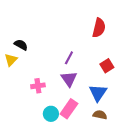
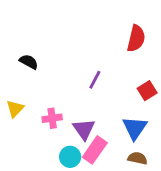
yellow triangle: (11, 60) -> (15, 109), moved
purple triangle: (69, 79) -> (84, 129), moved

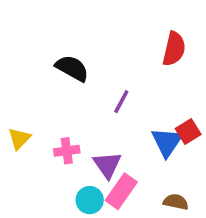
black semicircle: (29, 62) -> (72, 68), moved, size x1.4
red square: (147, 91) -> (188, 131), moved
blue triangle: (135, 128) -> (167, 142), moved

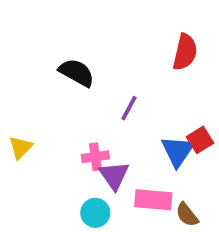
pink cross: (67, 151) -> (95, 157), moved
pink rectangle: (121, 191) -> (153, 200), moved, turned 60
brown semicircle: (176, 202) -> (187, 215), turned -140

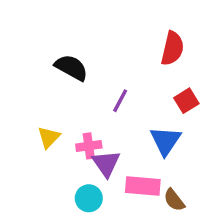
red square: (200, 140) -> (186, 101), moved
yellow triangle: (21, 147) -> (49, 137), moved

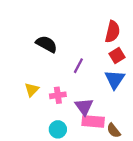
red square: (186, 101) -> (117, 55), moved
blue triangle: (165, 141) -> (115, 79), moved
purple triangle: (106, 163) -> (84, 107), moved

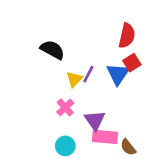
blue triangle: (115, 79) -> (118, 74), moved
yellow triangle: (32, 90) -> (74, 79), moved
pink cross: (58, 95) -> (65, 107), turned -35

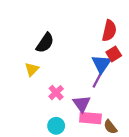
black semicircle: (52, 50) -> (45, 43), turned 95
purple line: (88, 74) -> (97, 80), moved
yellow triangle: (74, 79) -> (32, 69), moved

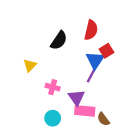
red semicircle: (109, 31) -> (91, 30), moved
black semicircle: (45, 43) -> (59, 40), moved
pink cross: (56, 93) -> (53, 87), turned -32

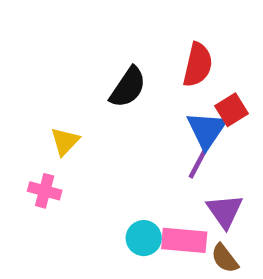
pink cross: (53, 87) -> (45, 191), moved
purple triangle: (76, 97) -> (225, 211), moved
cyan circle: (53, 118) -> (144, 238), moved

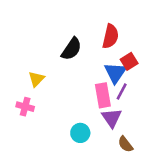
purple line: (198, 164) -> (122, 92), moved
purple triangle: (225, 211) -> (112, 118), moved
pink rectangle: (184, 240) -> (103, 95), moved, turned 75

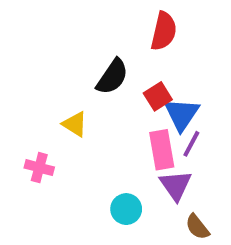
red semicircle: (110, 36) -> (164, 31), moved
red square: (129, 61) -> (158, 96), moved
yellow triangle: (36, 79) -> (75, 124), moved, turned -42

